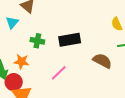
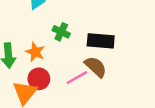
brown semicircle: (102, 61) -> (96, 67), moved
red circle: (14, 82) -> (39, 79), moved

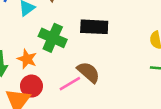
green cross: (61, 32) -> (53, 38), size x1.5
black rectangle: (101, 41) -> (94, 27), moved

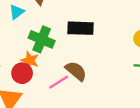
orange star: (27, 59) -> (30, 60), moved
red circle: (31, 86) -> (22, 73), moved

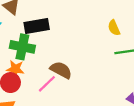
black rectangle: (80, 28) -> (37, 26), moved

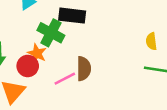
brown semicircle: (61, 70) -> (84, 69), turned 45

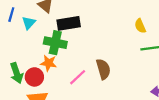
red circle: (28, 66) -> (34, 77), moved
brown semicircle: (84, 69) -> (103, 69), moved

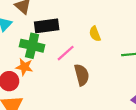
yellow semicircle: (140, 26) -> (95, 34), moved
pink line: (78, 77) -> (66, 53), moved

